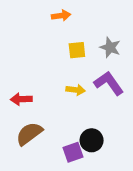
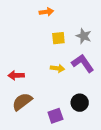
black circle: (92, 140) -> (80, 103), moved

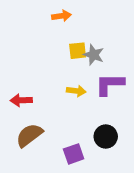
gray star: (84, 36) -> (94, 55), moved
purple L-shape: (83, 63) -> (110, 84), turned -55

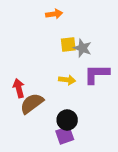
red arrow: (21, 100) -> (19, 88), turned 78
brown semicircle: (29, 135) -> (32, 103), moved
black circle: (106, 136) -> (67, 120), moved

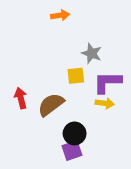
yellow square: (68, 45) -> (76, 76), moved
yellow arrow: (67, 80) -> (105, 103), moved
brown semicircle: (32, 103) -> (51, 105), moved

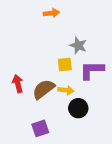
yellow arrow: (105, 103) -> (66, 90), moved
black circle: (75, 133) -> (78, 108), moved
purple square: (72, 151) -> (40, 128), moved

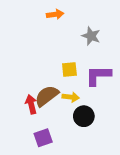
gray star: (78, 45) -> (91, 36), moved
red arrow: (18, 84) -> (31, 104), moved

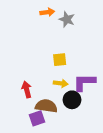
gray star: (91, 36) -> (67, 19), moved
purple L-shape: (98, 75) -> (84, 82), moved
brown semicircle: (47, 96) -> (46, 106), moved, turned 45

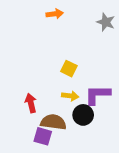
gray star: (67, 19) -> (106, 22), moved
yellow square: (60, 60) -> (69, 69), turned 32
purple square: (37, 118) -> (43, 136), turned 35

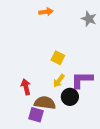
yellow arrow: (70, 96) -> (59, 81), turned 120

